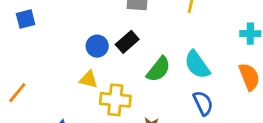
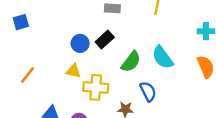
orange line: (17, 93) -> (28, 75), moved
blue semicircle: (203, 103) -> (148, 91), moved

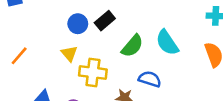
yellow triangle: (73, 71) -> (69, 54), turned 35
blue semicircle: (148, 91) -> (150, 79), turned -48

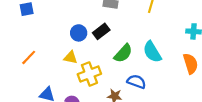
yellow triangle: (69, 54) -> (71, 57), turned -40
yellow cross: (93, 72) -> (89, 74), turned -30

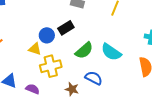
blue circle: (79, 33) -> (47, 35), moved
cyan semicircle: (152, 52) -> (111, 52), turned -30

